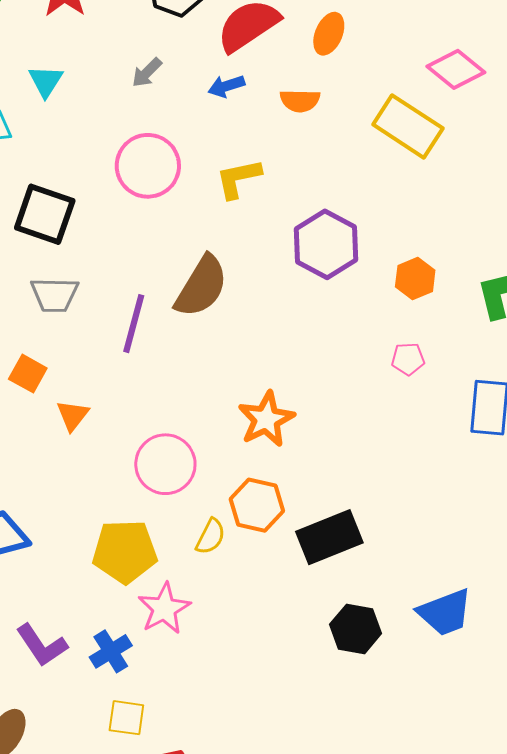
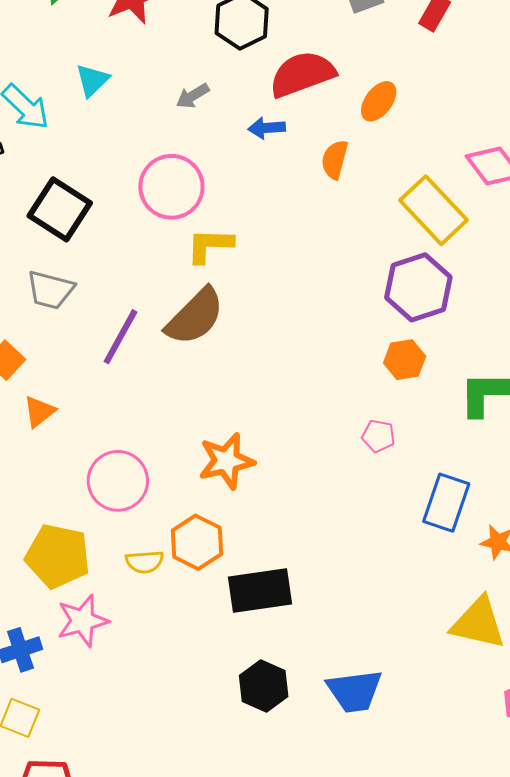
orange semicircle: (300, 101) -> (335, 160), turned 90
yellow L-shape: (238, 178) -> (210, 245), moved
purple hexagon: (326, 244) -> (418, 287), moved
yellow semicircle: (211, 537) -> (145, 562), turned 45

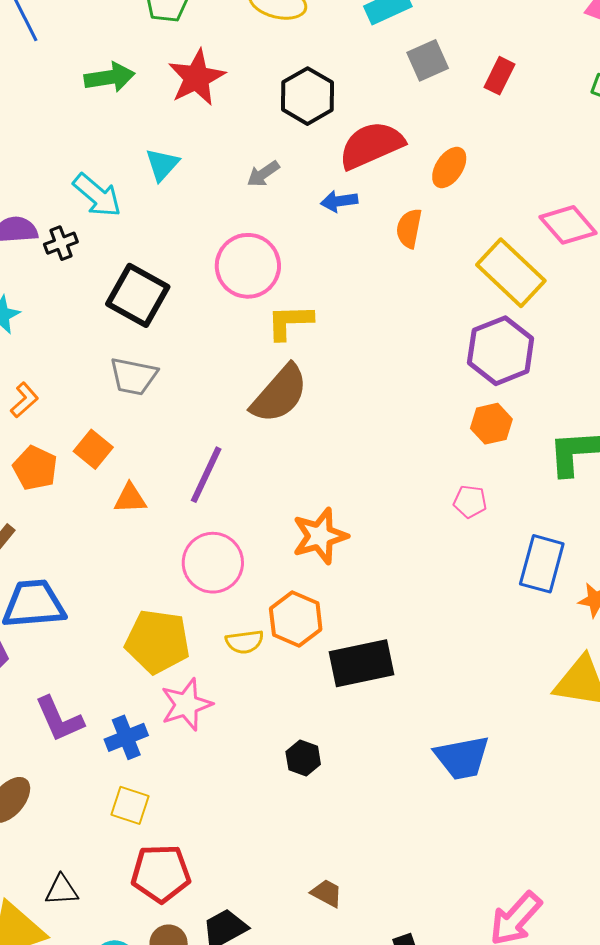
purple line: (120, 337) -> (206, 475), moved
orange triangle: (39, 411) -> (130, 498), turned 39
black hexagon: (264, 686) -> (303, 758), moved, size x0.7

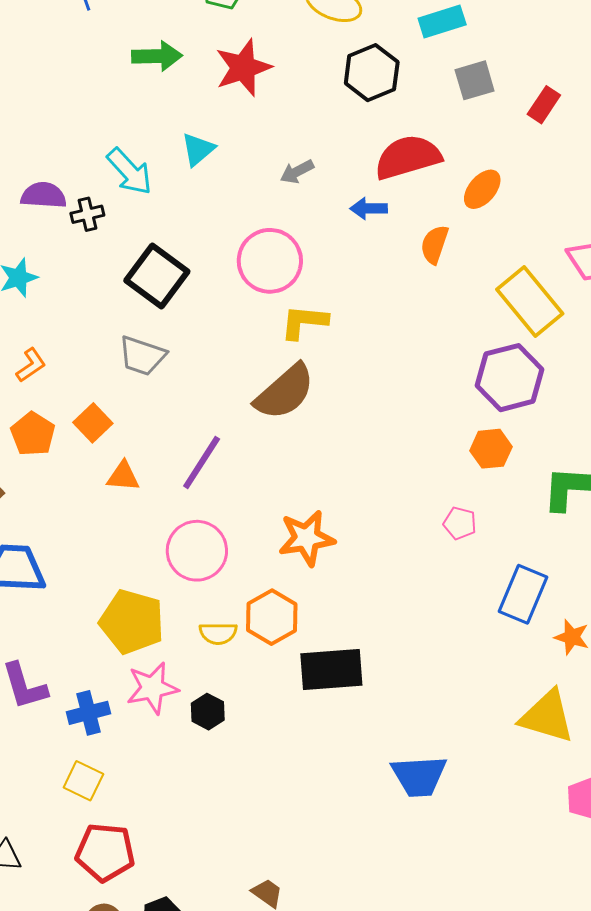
black hexagon: (307, 96) -> (372, 73), moved
black hexagon: (303, 758) -> (208, 712), moved

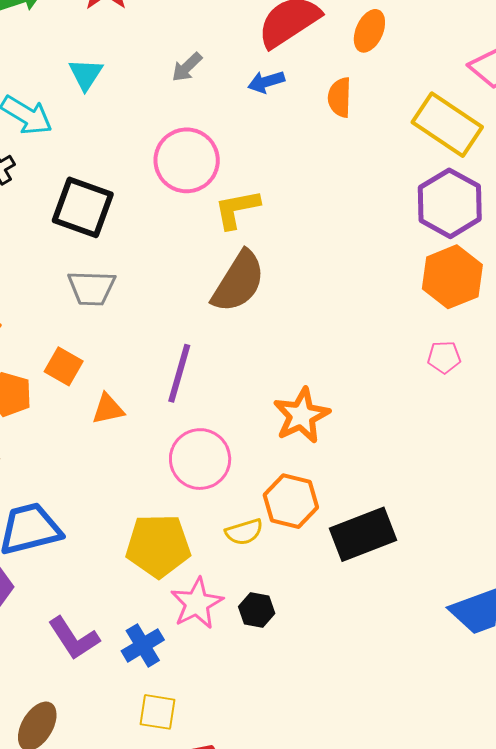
orange hexagon: (491, 449) -> (452, 277), size x1.5

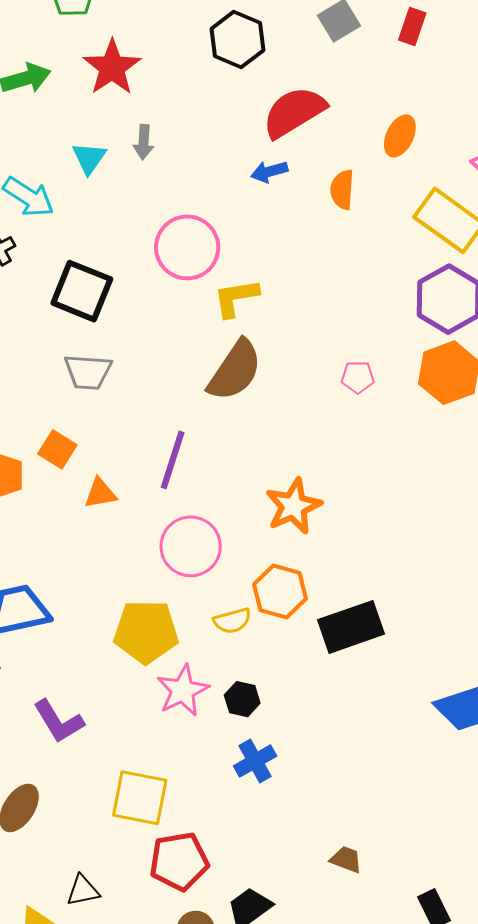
orange ellipse: (369, 31) -> (400, 136), moved
gray arrow: (187, 67) -> (144, 142), moved, turned -44
pink pentagon: (444, 357) -> (358, 377), moved
blue cross: (143, 645) -> (255, 761), moved
yellow square: (157, 712) -> (140, 798), size x1.5

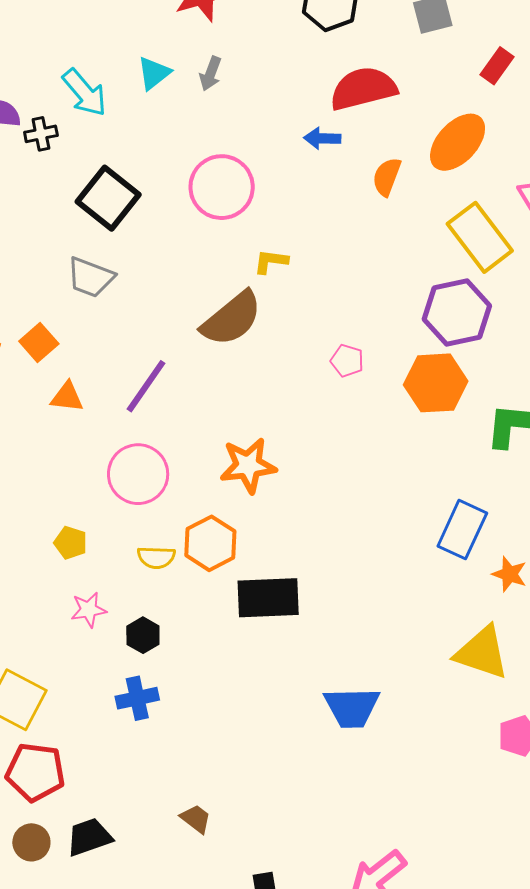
red rectangle: (412, 27) -> (497, 66), moved
orange ellipse: (400, 136) -> (458, 142), size x1.5
yellow L-shape: (236, 298) -> (271, 261), moved, size x0.7
yellow pentagon: (146, 632) -> (71, 543), size x0.5
pink star: (183, 691) -> (88, 610), size x0.7

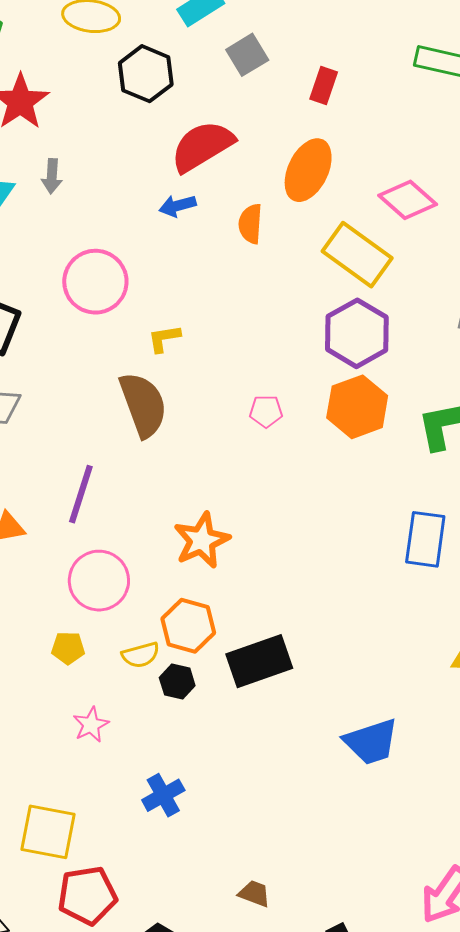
brown semicircle: (232, 319) -> (143, 405), turned -54
yellow pentagon: (71, 543) -> (68, 648), moved
black hexagon: (143, 635) -> (177, 682), moved

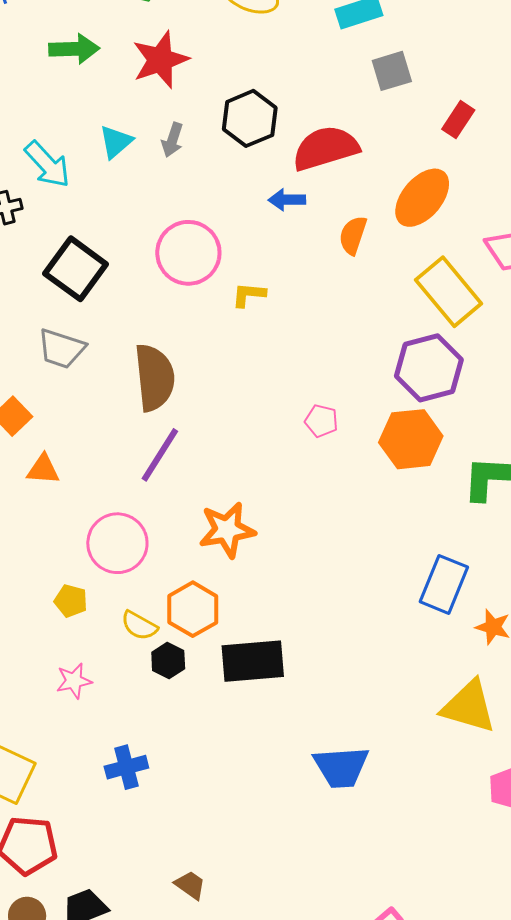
black hexagon: (146, 74) -> (250, 118), moved
yellow L-shape: (164, 338) -> (249, 295), moved
brown semicircle: (143, 405) -> (155, 378), moved
purple line: (81, 494) -> (160, 455), moved
yellow semicircle: (141, 655) -> (139, 626), turned 30

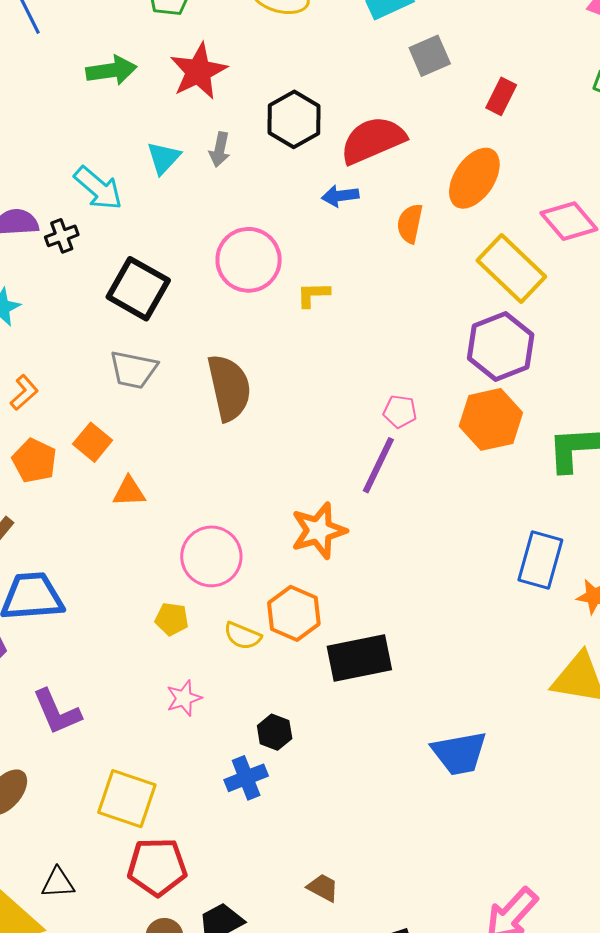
purple line: (160, 455) -> (378, 465), moved
black hexagon: (168, 661) -> (275, 732), moved

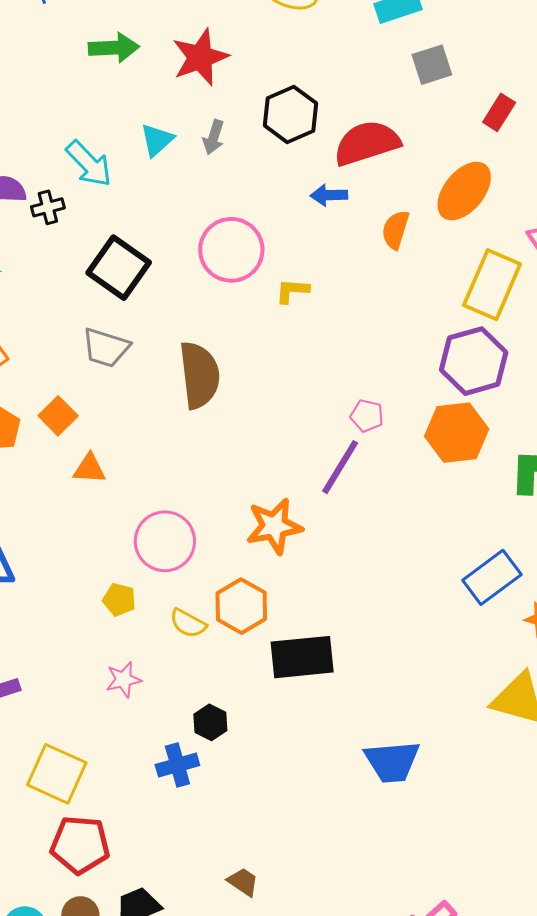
yellow rectangle: (511, 269) -> (492, 285), turned 64
blue rectangle: (540, 560) -> (492, 577), turned 32

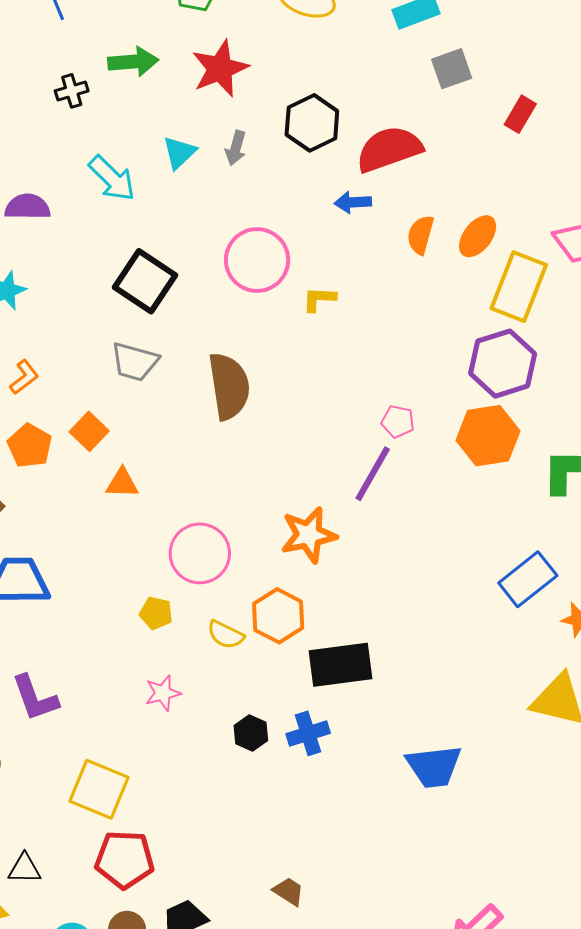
orange ellipse: (464, 191) -> (478, 236), moved, size x0.7
black cross: (48, 207) -> (72, 91), moved
blue cross: (177, 765) -> (308, 733), moved

